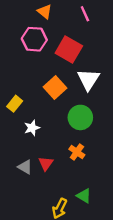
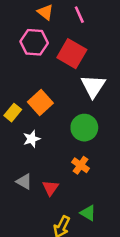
pink line: (85, 14) -> (79, 15), moved
orange square: (55, 88) -> (40, 102), moved
red triangle: (46, 164) -> (50, 188), moved

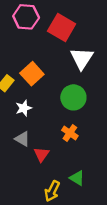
gray triangle: (24, 182) -> (22, 139), moved

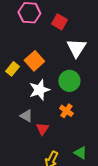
red square: (62, 28) -> (59, 22), size x0.7
white star: (24, 108) -> (39, 90), moved, size x1.5
green triangle: (77, 178) -> (80, 153), moved

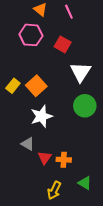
yellow rectangle: (12, 69) -> (13, 86), moved
green circle: (69, 81) -> (85, 106), moved
orange cross: (66, 111) -> (64, 160), moved, turned -32

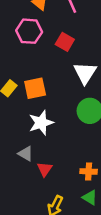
orange square: (36, 86) -> (35, 88), turned 30
orange cross: (64, 160) -> (89, 171), moved

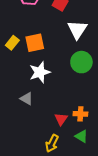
red triangle: (45, 169) -> (61, 119), moved

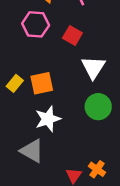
gray triangle: (27, 99) -> (32, 151), size x1.5
orange cross: (80, 114) -> (97, 169), turned 32

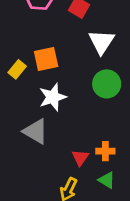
yellow rectangle: (15, 83) -> (17, 69), moved
orange cross: (97, 169) -> (105, 151), turned -35

